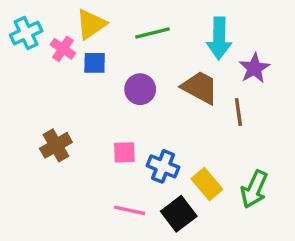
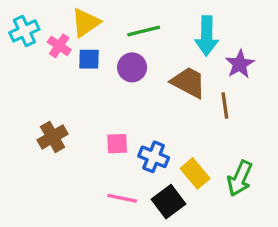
purple circle: (140, 89) -> (132, 67), moved

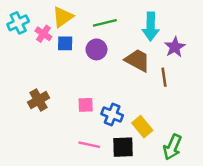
green arrow: (240, 178) -> (172, 147), moved
black square: (169, 202) -> (123, 147), turned 35

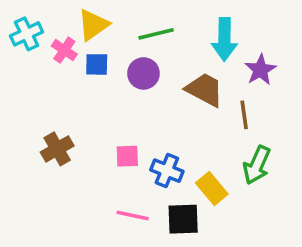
green arrow: (172, 147) -> (257, 165), moved

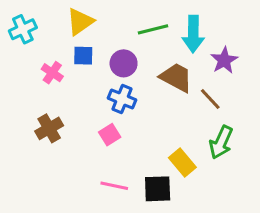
green line: (156, 34) -> (153, 29), moved
pink cross: (64, 50) -> (52, 73), moved
brown line: (244, 115) -> (210, 99), turned -35
pink square: (127, 156) -> (110, 135), turned -30
blue cross: (167, 171) -> (122, 99), moved

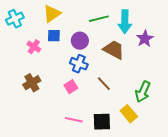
brown line: (210, 99) -> (104, 84), moved
yellow rectangle: (182, 163) -> (129, 114), moved

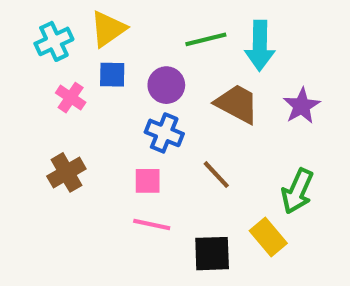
cyan cross: (15, 19) -> (54, 41), moved
purple star: (145, 39) -> (302, 106), moved
pink square: (71, 87) -> (148, 181), turned 32
pink line: (74, 120) -> (152, 224), moved

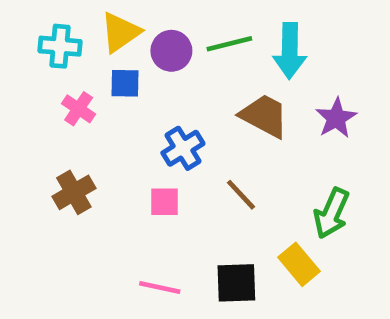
cyan cross: (54, 41) -> (60, 46), turned 30
purple circle: (166, 85) -> (171, 51), moved
blue cross: (164, 133) -> (183, 148), turned 36
pink line: (152, 224) -> (160, 287), moved

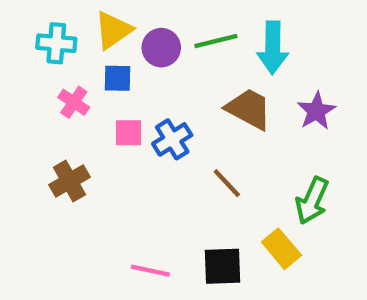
pink square: (164, 202) -> (128, 133), moved

